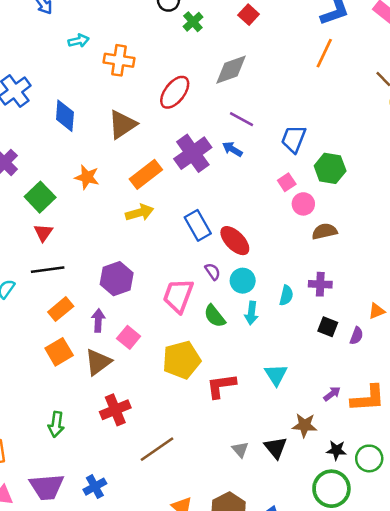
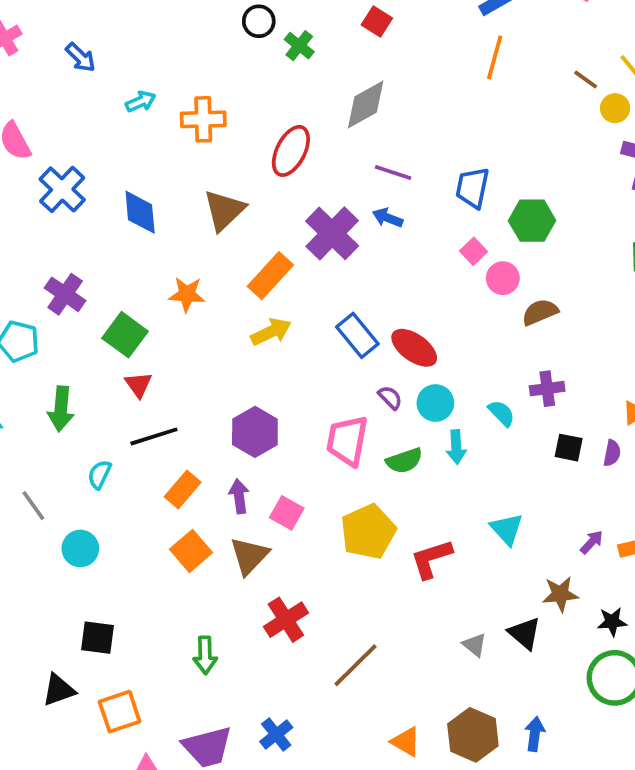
cyan semicircle: (286, 295) -> (501, 413), turned -48
green semicircle: (215, 316) -> (404, 461), turned -60

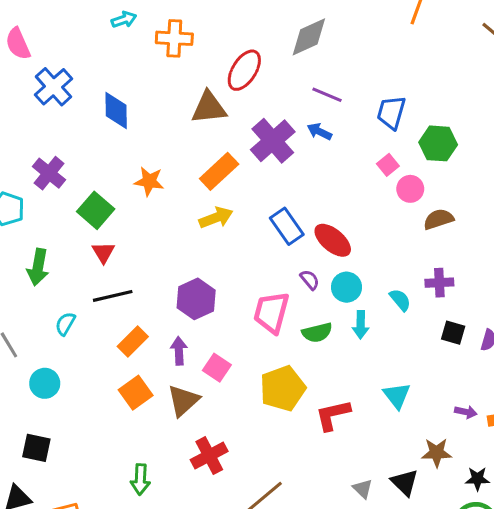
brown triangle: (224, 210) -> (209, 108), moved, turned 33
purple arrow: (592, 542) -> (466, 412), turned 55
black square: (97, 638) -> (36, 448), moved

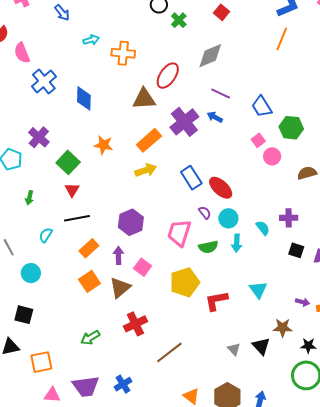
blue trapezoid: (391, 112) -> (262, 107), turned -50
brown semicircle: (439, 219) -> (307, 173), moved
green arrow: (38, 267) -> (29, 198), size x0.6
green arrow: (140, 479) -> (90, 338), turned 54

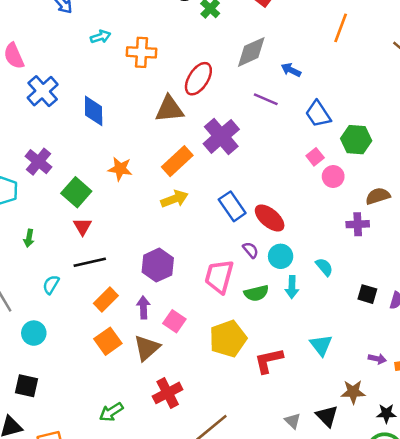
blue arrow: (215, 117) -> (291, 70), moved
purple cross: (289, 218) -> (358, 224), moved

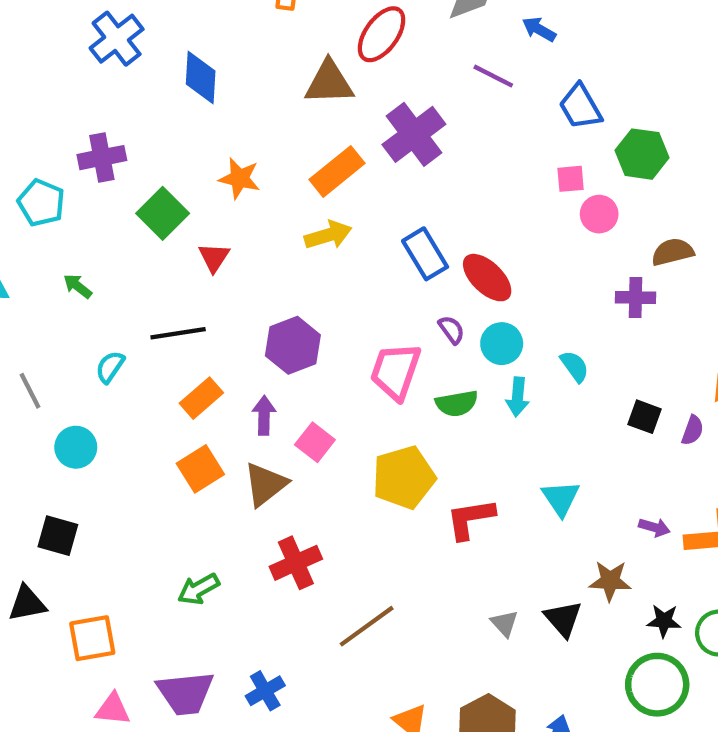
pink square: (315, 157) -> (571, 179), turned 30
purple cross: (38, 162) -> (102, 158), turned 36
red triangle: (82, 227) -> (214, 257), moved
green arrow: (29, 238) -> (78, 286), turned 114

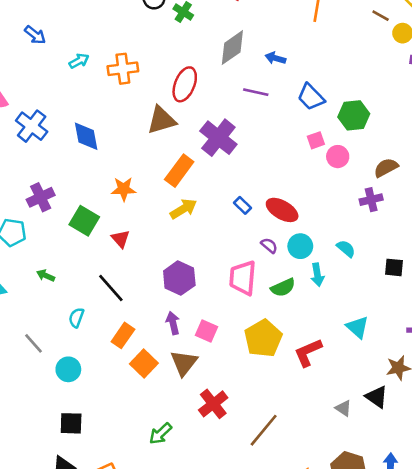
blue rectangle: (425, 254) -> (243, 205), size x0.6
black line: (178, 333) -> (111, 288), turned 72
orange rectangle: (201, 398) -> (123, 335), moved

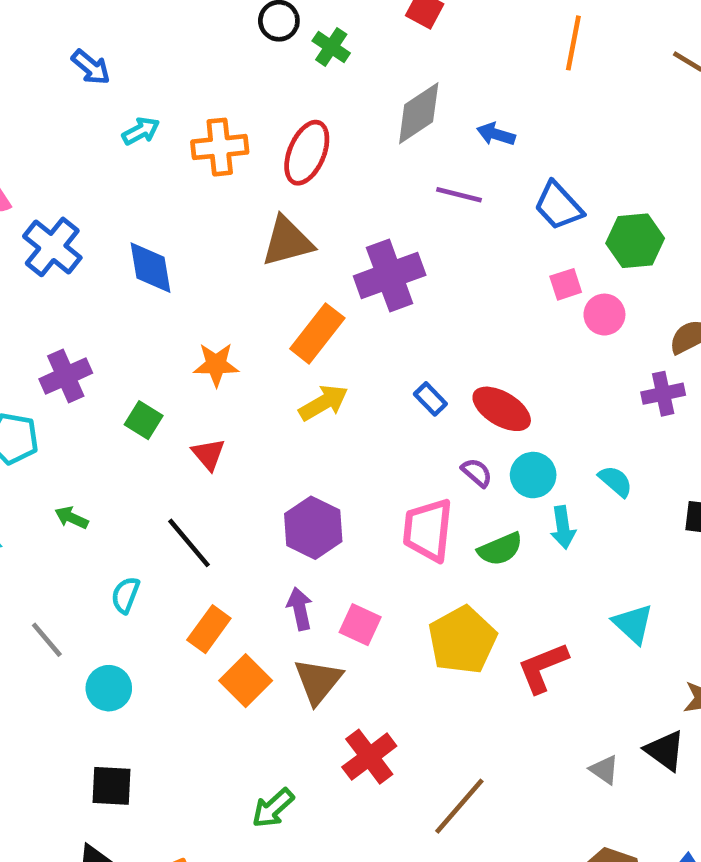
blue arrow: (35, 35) -> (91, 67), moved
red ellipse: (185, 84) -> (307, 153), moved
purple cross: (218, 138) -> (390, 276), turned 30
green square: (84, 221) -> (144, 420), size x0.7

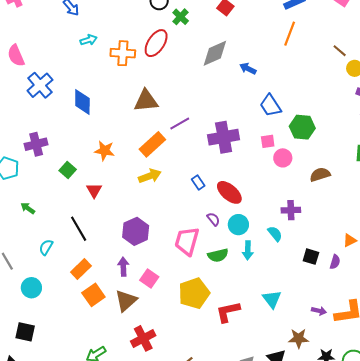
red ellipse: (307, 153) -> (156, 43), moved
purple line: (459, 195) -> (180, 123), moved, turned -54
purple cross: (390, 276) -> (224, 137), moved
purple cross: (663, 394) -> (291, 210), moved

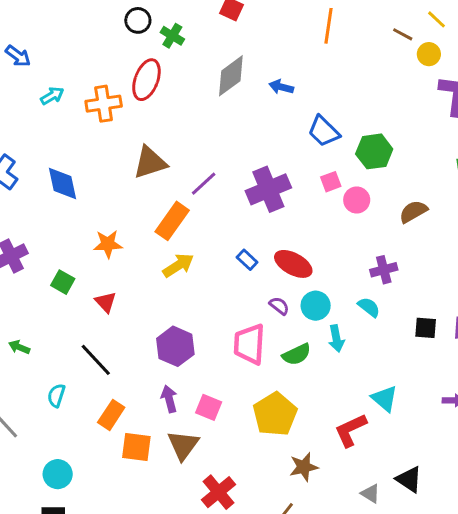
cyan circle: (31, 288) -> (58, 474), moved
orange square: (93, 295) -> (136, 447), turned -35
red L-shape: (228, 312) -> (351, 430), moved
brown star: (299, 338) -> (304, 467), moved

